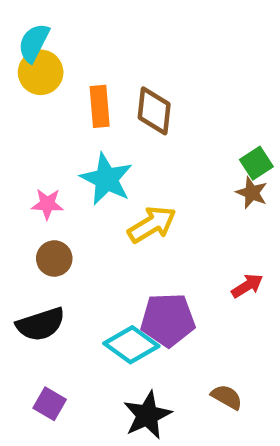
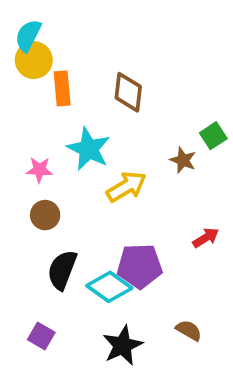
orange rectangle: (100, 106) -> (62, 88), moved
brown star: (252, 193) -> (183, 160), moved
black semicircle: (41, 324) -> (62, 270), moved, turned 129

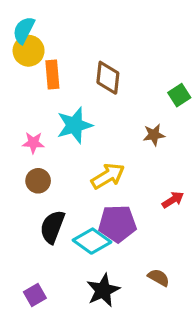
green square: (213, 136) -> (179, 95), moved
cyan star: (89, 149) -> (75, 125), turned 30
brown star: (183, 160) -> (154, 135), turned -30
yellow arrow: (126, 187) -> (108, 176), moved
purple square: (41, 336) -> (35, 295), moved, turned 30

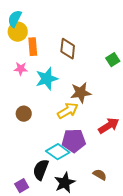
brown star: (154, 135) -> (81, 93), moved, size x1.5
pink star: (33, 143) -> (21, 69), moved
red arrow: (173, 200) -> (109, 126), size x1.5
black semicircle: (52, 227) -> (41, 170), moved

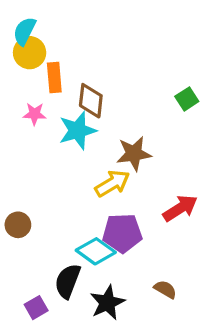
brown diamond: (68, 49) -> (91, 101), moved
brown circle: (24, 114) -> (18, 225), moved

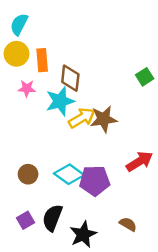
yellow circle: (30, 53) -> (17, 54), moved
yellow arrow: (112, 183) -> (82, 118), moved
brown circle: (18, 225) -> (28, 174), moved
cyan diamond: (96, 251) -> (69, 174), moved
purple square: (36, 308) -> (25, 220), moved

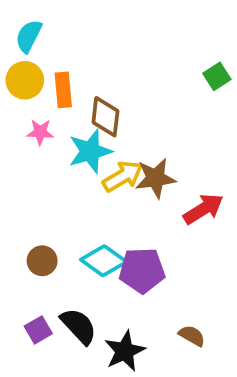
green square: (145, 77) -> (217, 76), moved
red arrow: (139, 161) -> (203, 209), moved
black semicircle: (52, 218) -> (79, 326), turned 116

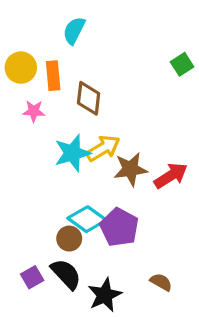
cyan semicircle: (29, 36) -> (74, 30), moved
cyan star: (90, 151) -> (72, 153), moved
brown star: (155, 178) -> (130, 169), moved
brown circle: (42, 261) -> (69, 239), moved
purple pentagon: (142, 270) -> (119, 227), turned 30

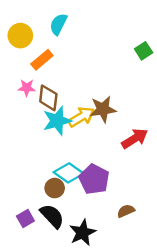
yellow circle: (21, 68) -> (20, 36), moved
orange rectangle: (53, 76) -> (42, 60), turned 55
brown diamond: (89, 98) -> (48, 98), moved
brown star: (130, 169) -> (103, 109), moved
brown semicircle: (161, 282) -> (126, 211), moved, turned -54

